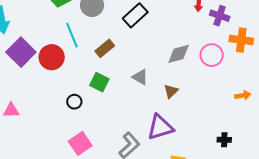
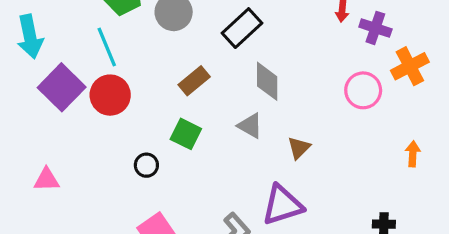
cyan line: (72, 35) -> (107, 47), moved
orange cross: (241, 40) -> (410, 66), turned -35
gray diamond: (179, 54) -> (267, 81), moved, turned -75
orange arrow: (243, 95) -> (413, 154), turned -77

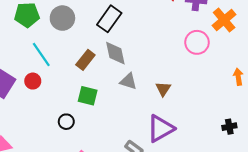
cyan line: (107, 47) -> (41, 55), moved
gray diamond: (267, 81) -> (115, 53), moved
red circle: (110, 95) -> (33, 81), size x0.6

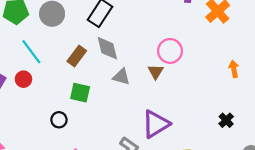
pink circle: (197, 42) -> (170, 51), moved
brown triangle: (163, 89) -> (156, 72), moved
black cross: (229, 127) -> (226, 120), turned -32

